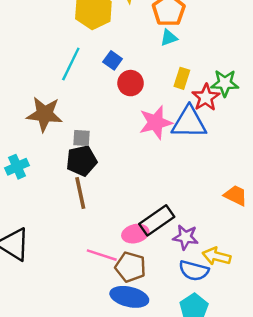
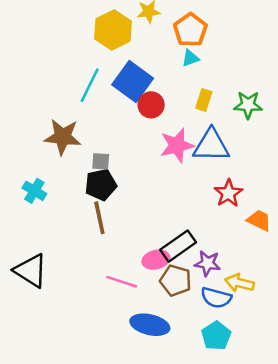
blue square: (113, 60) -> (133, 82), size x2.0
red star: (206, 97) -> (228, 193), moved
cyan cross: (17, 167) -> (34, 191), turned -35
brown pentagon: (131, 267) -> (176, 280), moved

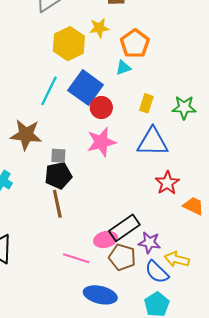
cyan triangle: (190, 58) -> (123, 68), moved
pink star: (177, 145) -> (101, 142), moved
blue semicircle: (216, 298) -> (157, 272), turned 30

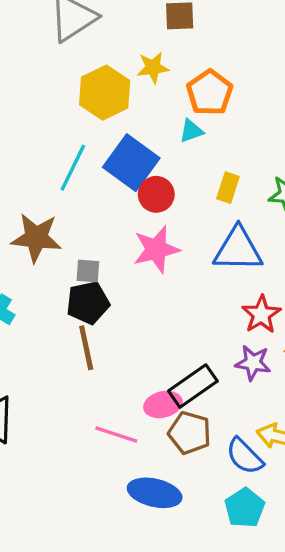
purple star: (149, 243) -> (253, 363), moved

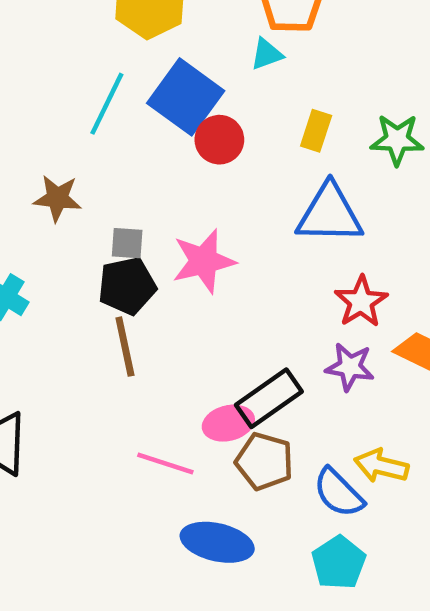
brown star: (36, 238) -> (57, 198), size x0.7
pink star: (156, 249) -> (204, 261), moved

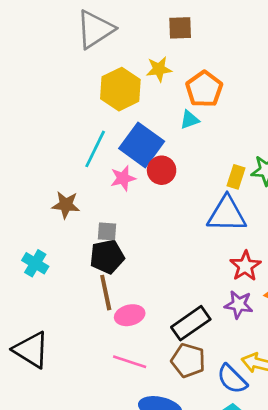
yellow rectangle: (316, 131) -> (236, 177), moved
pink star: (204, 261) -> (123, 178), moved, size x0.7
pink ellipse: (228, 423) -> (130, 315), moved

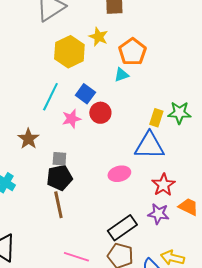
yellow star: (159, 69) -> (98, 37), turned 30
blue square: (142, 145) -> (85, 94), size x0.6
brown star: (66, 205) -> (28, 139), turned 30
pink ellipse: (130, 315) -> (119, 174), moved

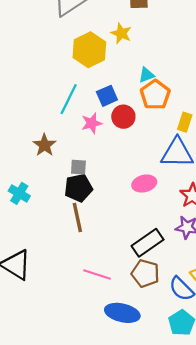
orange pentagon: (132, 52) -> (155, 95), moved
blue square: (85, 94) -> (107, 96), turned 30

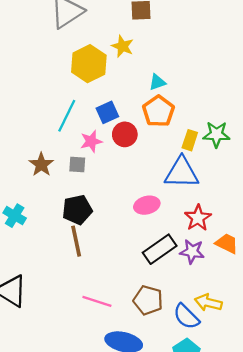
cyan triangle: (146, 75) -> (157, 82), moved
gray square: (78, 167) -> (77, 165), moved
black rectangle: (148, 243) -> (160, 249), moved

